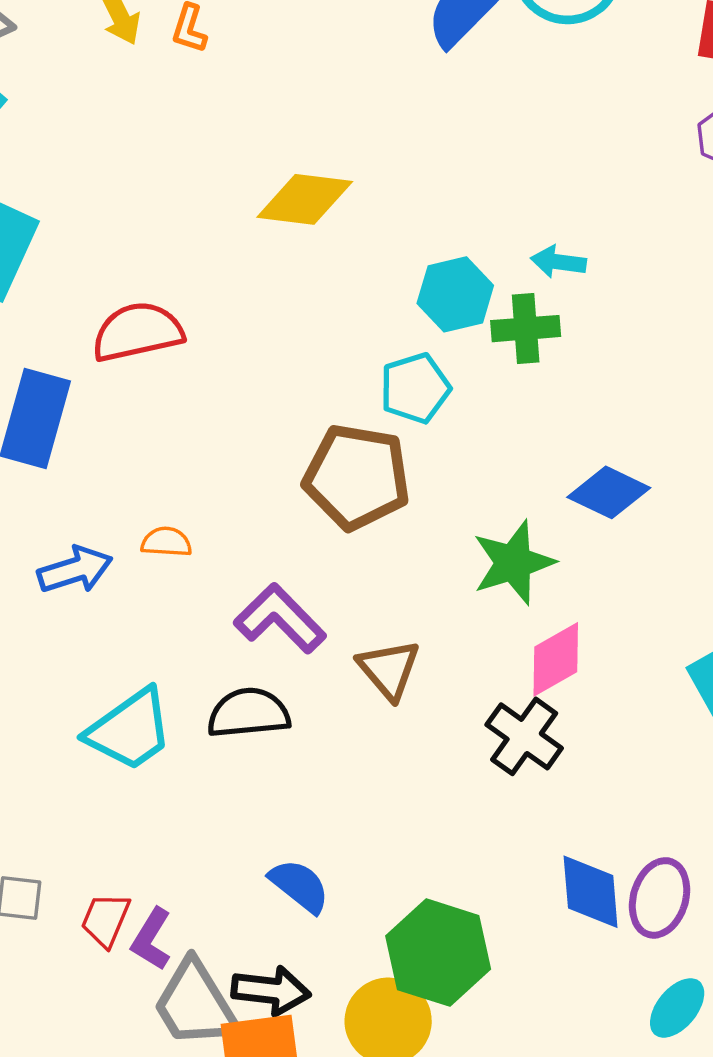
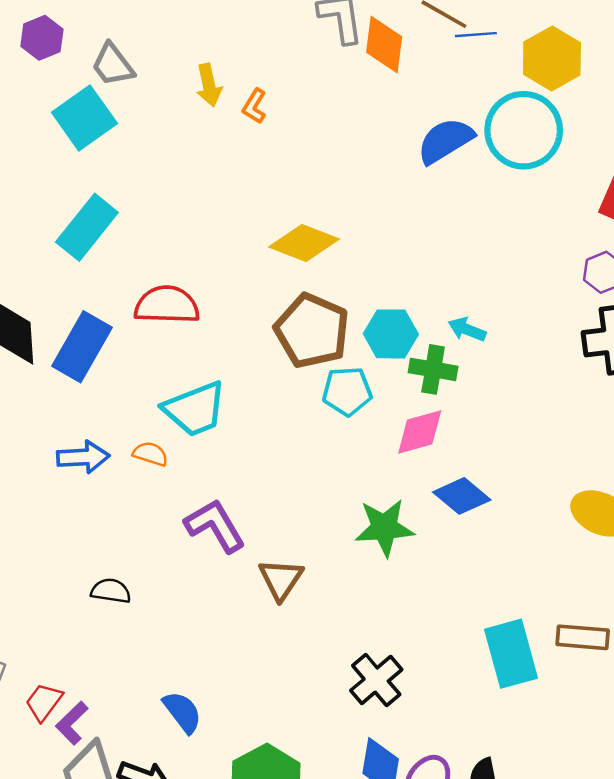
brown pentagon: (357, 477) -> (312, 331), moved
pink diamond: (556, 659) -> (420, 432), moved
black semicircle: (249, 713) -> (111, 591), moved, size x0.7
cyan trapezoid: (130, 730) -> (195, 409), moved
black cross: (524, 736) -> (376, 680), moved

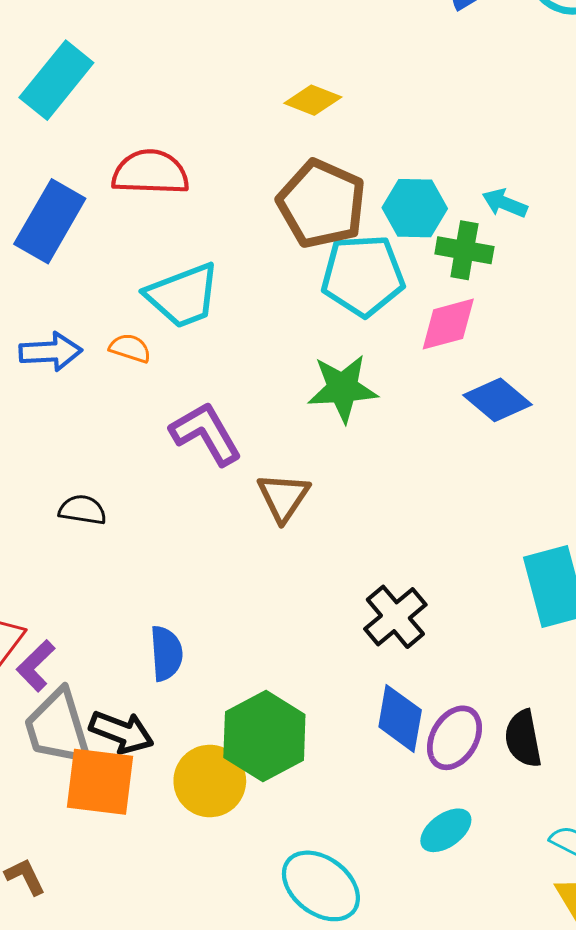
yellow diamond: (304, 243) -> (313, 100), size x0.7
cyan pentagon: (347, 391) -> (363, 275), size x1.4
green star: (384, 528) -> (343, 388), moved
blue semicircle: (182, 712) -> (166, 653), turned 33

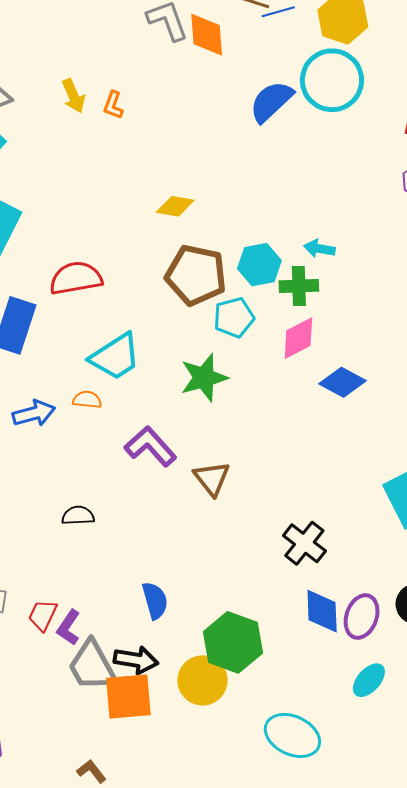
cyan pentagon: (363, 275) -> (234, 317), size x0.7
green star: (343, 388) -> (204, 378), moved

